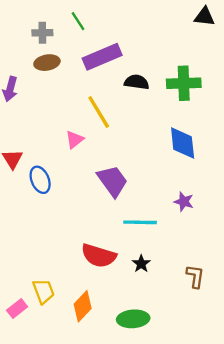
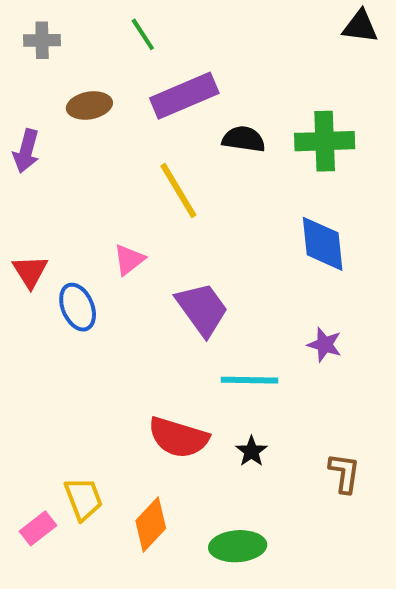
gray cross: (42, 33) -> (42, 40), moved
pink triangle: (75, 140) -> (129, 260), moved

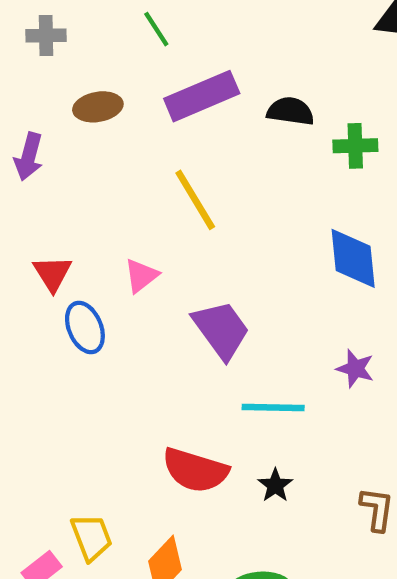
black semicircle: (244, 139) -> (290, 111), moved
green cross: (325, 141) -> (355, 146), size x0.7
red triangle: (30, 271) -> (52, 273), moved

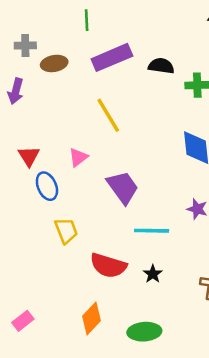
green line: (156, 29) -> (87, 20), turned 30
gray cross: (46, 36) -> (25, 45), moved
yellow trapezoid: (91, 537) -> (66, 231), moved

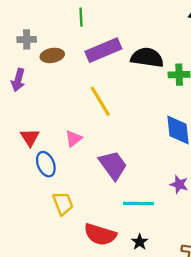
black semicircle: (161, 66) -> (147, 58), size x1.4

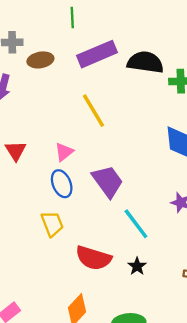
blue ellipse: (46, 164) -> (62, 184), moved
cyan line: (139, 204) -> (136, 224), turned 52

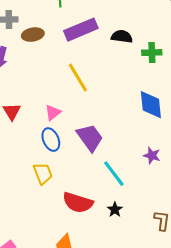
black semicircle: (145, 62) -> (122, 37), size x0.7

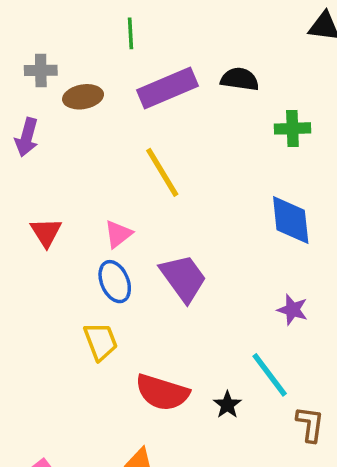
black semicircle: (122, 37) -> (240, 79), moved
cyan line: (114, 174) -> (270, 375), moved

